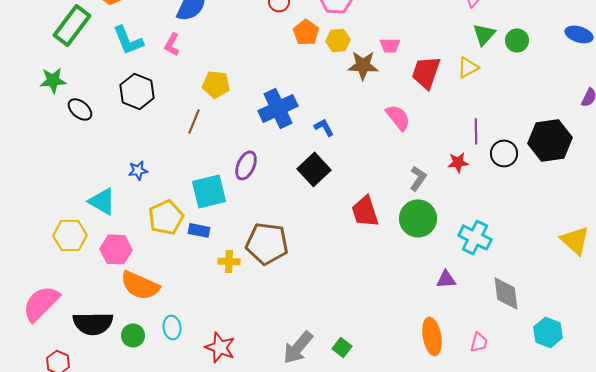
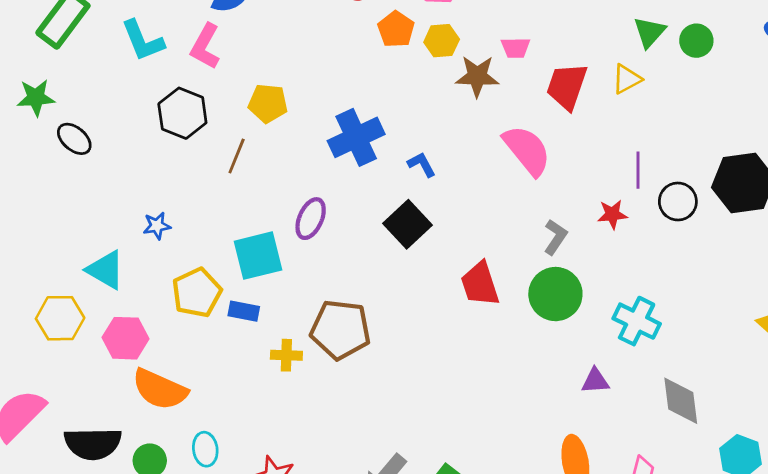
pink L-shape: (172, 44) -> (205, 46), size x1.4
black hexagon: (137, 91) -> (182, 113), moved
pink semicircle: (398, 117) -> (527, 150), size x1.4

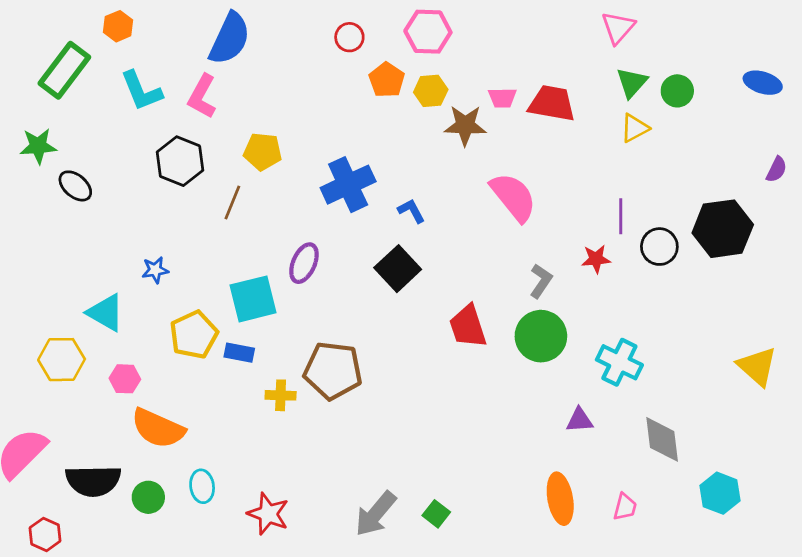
yellow triangle: (627, 79) -> (635, 128), moved
red trapezoid: (567, 86) -> (552, 103), moved, turned 81
pink hexagon: (126, 338) -> (125, 379), size x0.7

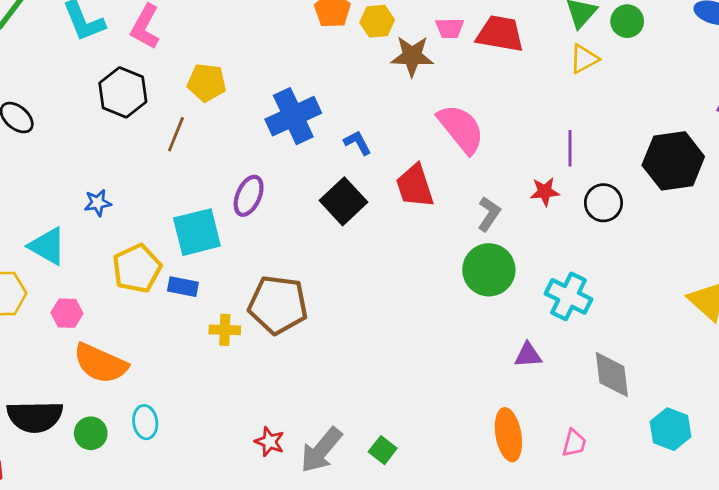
black circle: (659, 247) -> (603, 203), moved
red trapezoid: (468, 326) -> (415, 186), moved
red star: (268, 514) -> (270, 442), moved, size x0.7

